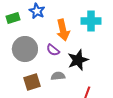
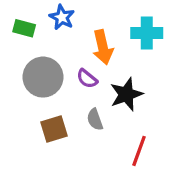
green rectangle: (13, 18) -> (24, 28), turned 32
gray semicircle: (58, 76) -> (95, 119), turned -104

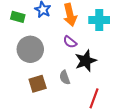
orange arrow: (103, 47) -> (70, 15), moved
purple semicircle: (87, 79) -> (70, 42), moved

